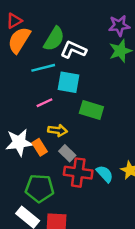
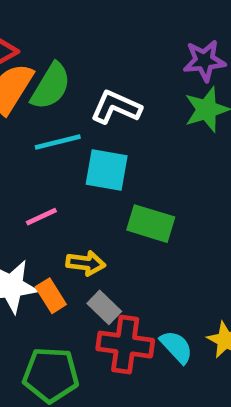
green semicircle: (54, 39) -> (51, 86), moved
pink line: (44, 103) -> (41, 217), moved

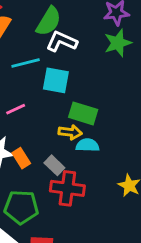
green semicircle: (51, 86) -> (49, 21), moved
yellow arrow: (86, 263) -> (70, 132), moved
cyan semicircle: (176, 347) -> (88, 145), moved, turned -45

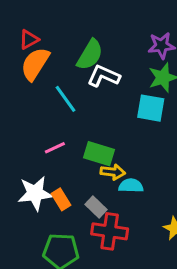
cyan line: (26, 63) -> (66, 99), turned 68
cyan square: (56, 80) -> (151, 108), moved
green rectangle: (83, 113) -> (99, 154), moved

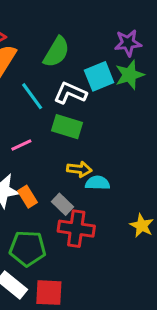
white L-shape: (104, 76) -> (70, 93), moved
cyan square: (151, 108) -> (99, 76), moved, turned -32
green rectangle: (99, 154) -> (67, 127), moved

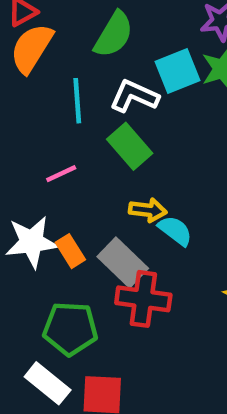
cyan line: (32, 96) -> (77, 101), turned 32
green rectangle: (67, 127) -> (130, 146), turned 32
cyan semicircle: (98, 183) -> (175, 231), turned 35
gray rectangle: (63, 204) -> (123, 263), size x1.5

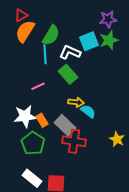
green semicircle: (114, 35) -> (51, 35), moved
green pentagon: (70, 329) -> (33, 143), moved, turned 30

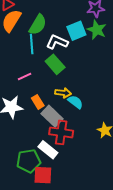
green star: (109, 40) -> (97, 30), turned -30
orange rectangle: (42, 120) -> (38, 102), moved
green pentagon: (33, 143) -> (29, 161), moved, turned 30
white rectangle: (32, 178) -> (48, 150), moved

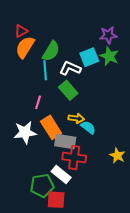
pink line: (25, 77) -> (38, 102), turned -48
orange rectangle: (38, 102) -> (51, 127), size x1.6
gray rectangle: (52, 116) -> (65, 141), turned -35

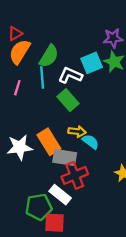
pink line: (38, 102) -> (17, 88), moved
red cross: (74, 158) -> (75, 175), turned -30

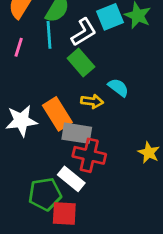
white L-shape: (70, 75) -> (84, 32), turned 125
cyan semicircle: (91, 142) -> (118, 87), moved
red cross: (75, 175) -> (89, 155), turned 35

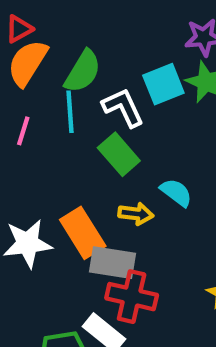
white L-shape: (84, 32) -> (123, 107), turned -84

